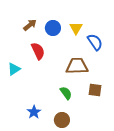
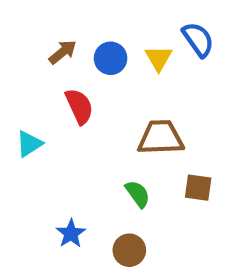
blue semicircle: (95, 42) -> (198, 40), moved

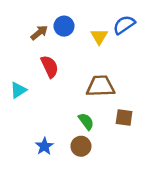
blue semicircle: (198, 40) -> (124, 25), turned -90
blue circle: (111, 58) -> (64, 26), moved
brown circle: (129, 250) -> (81, 146), moved

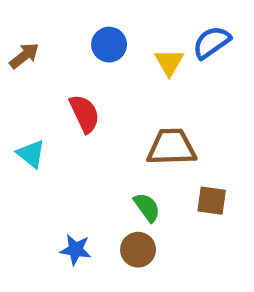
brown arrow: (39, 33) -> (24, 56), moved
cyan triangle: (18, 90) -> (31, 154), turned -48
blue star: (44, 146) -> (76, 250), turned -30

